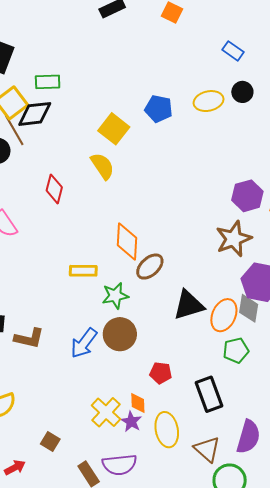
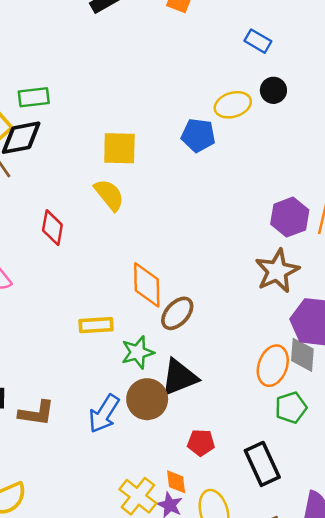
blue pentagon: (159, 109) -> (198, 135), moved
yellow square: (114, 129) -> (119, 148), turned -32
black triangle: (189, 305) -> (179, 377), moved

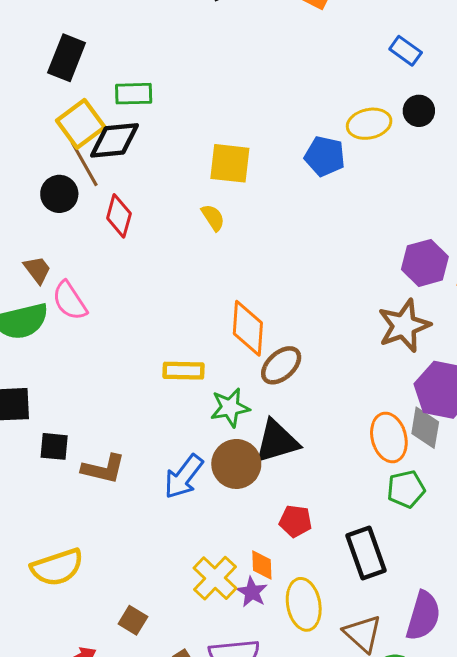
yellow semicircle: (109, 195) -> (213, 218), size x0.7
red diamond: (52, 228) -> (119, 216), moved
orange ellipse: (273, 366) -> (389, 437), turned -39

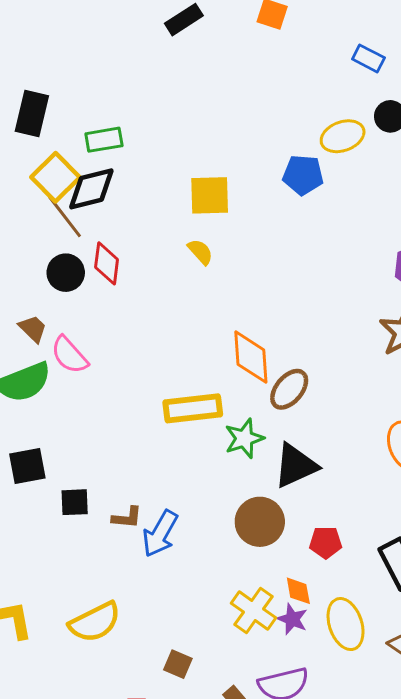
black circle: (59, 194) -> (66, 273), moved
yellow rectangle: (184, 371) -> (193, 408), size x1.4
brown circle: (236, 464) -> (260, 522), moved
brown L-shape: (103, 469) -> (127, 517), size x0.7
blue arrow: (184, 477) -> (160, 534), moved

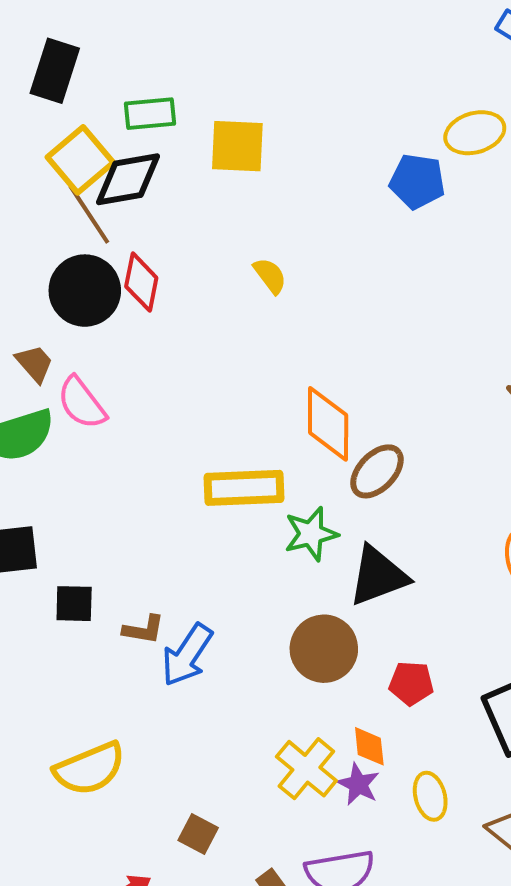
yellow square: (210, 195) -> (237, 146), moved
black circle: (66, 273) -> (85, 291), size x1.4
yellow ellipse: (346, 624) -> (430, 796), size x0.7

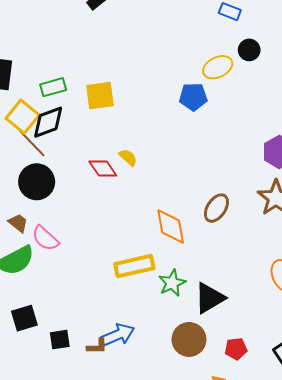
red diamond: (141, 282) -> (103, 169), moved, turned -36
brown ellipse: (377, 471) -> (216, 208), moved
blue arrow: (187, 655) -> (118, 335), moved, turned -136

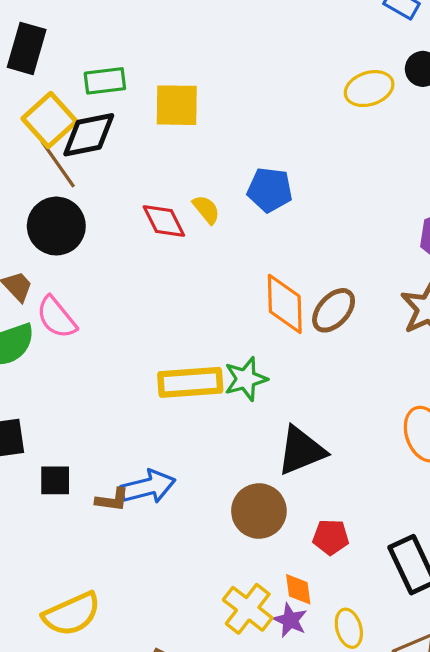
blue pentagon: (193, 97) -> (270, 190), moved
orange diamond: (171, 226) -> (285, 304), moved
green star: (172, 283) -> (246, 379), moved

